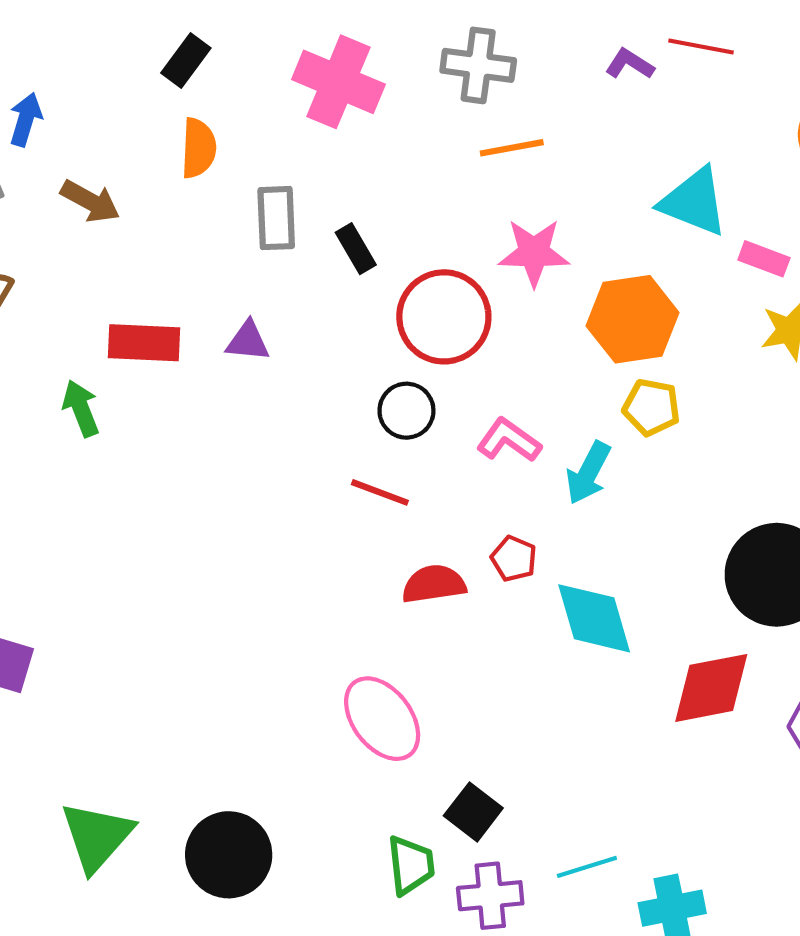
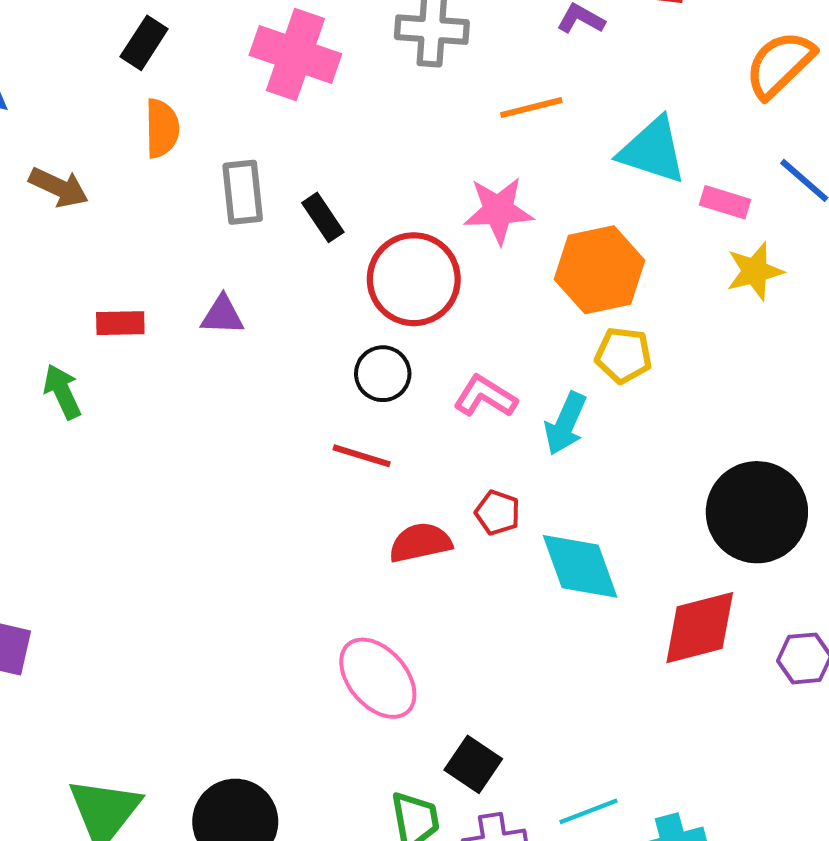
orange line: (512, 148) -> (531, 108), moved
red rectangle: (144, 343) -> (120, 323), size x0.7

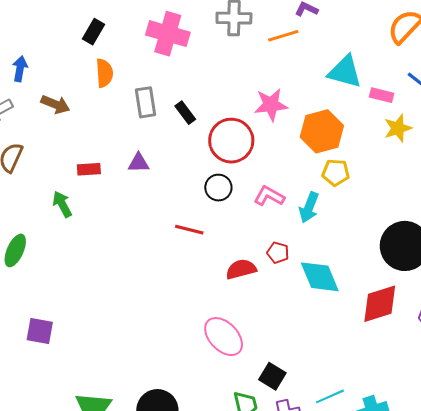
orange line: (531, 108) -> (283, 36), moved
red line: (362, 456) -> (189, 230), moved

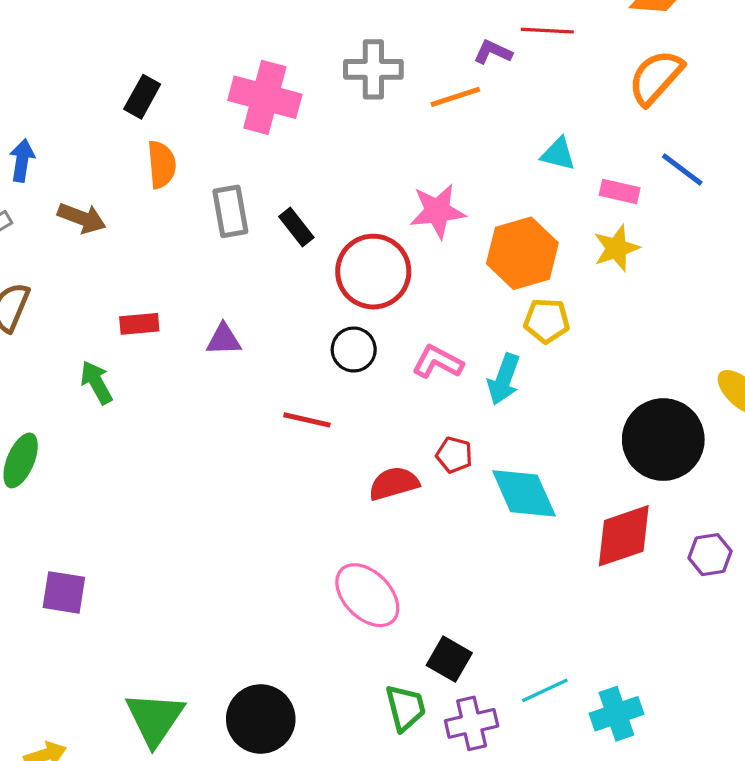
cyan triangle: (345, 72) -> (558, 154), size x0.6
yellow star: (398, 128) -> (616, 248), moved
purple triangle: (139, 163) -> (224, 340), moved

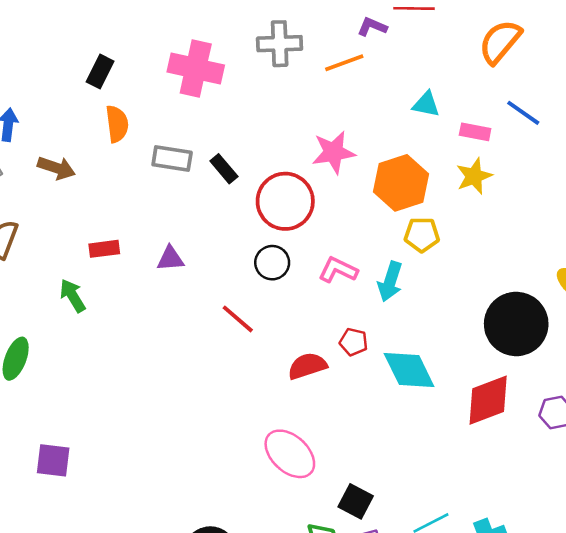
gray rectangle: (230, 211) -> (172, 158), turned -69
red line: (307, 420) -> (238, 319), turned 30

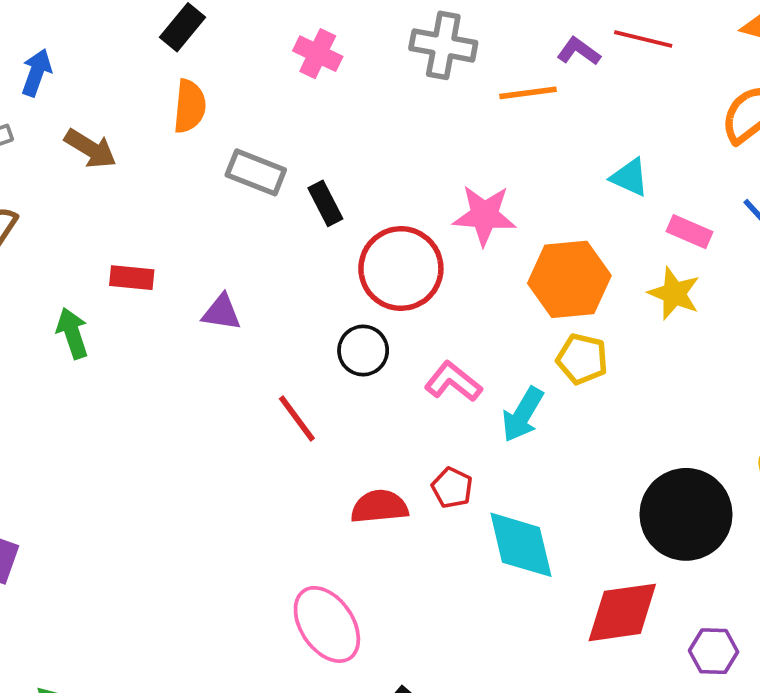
pink cross: (196, 69) -> (318, 54), size x0.6
yellow star: (474, 176) -> (674, 293), turned 30

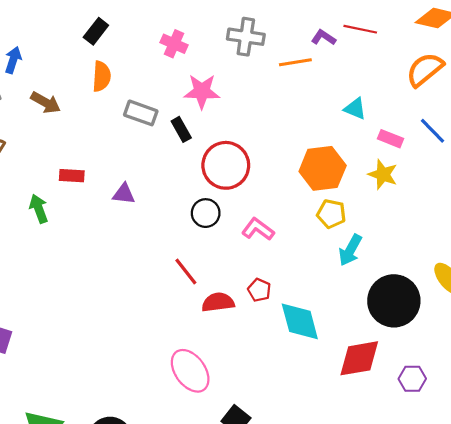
pink star: (484, 215) -> (202, 91), moved
cyan arrow: (523, 415) -> (350, 250), moved
red line: (297, 418) -> (186, 271), moved

